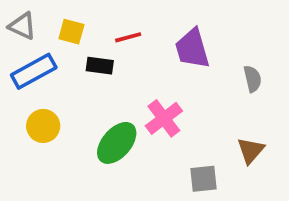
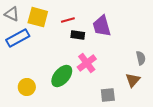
yellow square: (71, 32) -> (38, 17), size x1.5
black rectangle: (100, 66) -> (78, 35), moved
gray semicircle: (253, 79) -> (141, 58), moved
yellow circle: (43, 126) -> (27, 87), moved

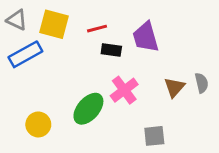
brown triangle: (133, 80) -> (174, 87), moved

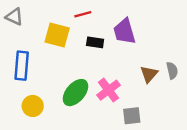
yellow square: (54, 24) -> (57, 35), moved
red line: (97, 29) -> (83, 14), moved
blue rectangle: (25, 54) -> (22, 66), moved, turned -56
pink cross: (124, 90) -> (109, 90), moved

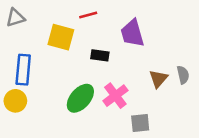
gray triangle: (14, 17) -> (15, 18), turned -42
black rectangle: (95, 42) -> (100, 55), moved
yellow circle: (33, 106) -> (15, 101), moved

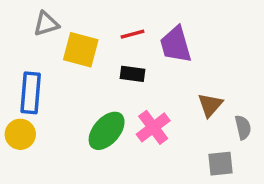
red line: (88, 15) -> (132, 34), moved
gray triangle: (15, 18) -> (46, 24), moved
gray semicircle: (183, 75) -> (243, 127), moved
gray square: (140, 123) -> (221, 164), moved

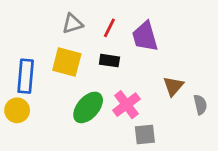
gray triangle: (46, 24) -> (72, 24), moved
red line: (132, 34) -> (109, 28), turned -48
yellow square: (81, 50) -> (67, 62), moved
gray square: (221, 164) -> (145, 134), moved

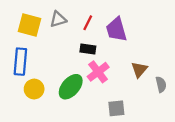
yellow square: (67, 62) -> (30, 25), moved
pink cross: (126, 105) -> (98, 72), moved
yellow circle: (17, 110) -> (34, 89), moved

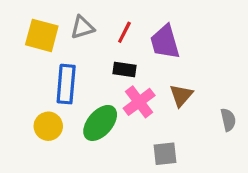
blue rectangle: (20, 62) -> (66, 84), moved
brown triangle: (139, 70) -> (181, 95), moved

